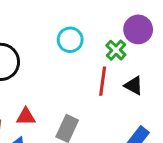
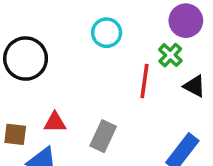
green cross: (116, 50) -> (170, 55), moved
black triangle: (134, 86) -> (194, 86), moved

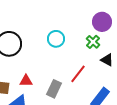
cyan circle: (107, 33) -> (56, 39), moved
red line: (144, 81) -> (78, 74), moved, turned 30

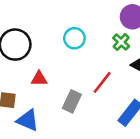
red triangle: (26, 81) -> (39, 79), moved

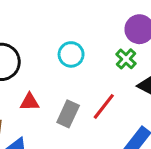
gray rectangle: (72, 101) -> (68, 114), moved

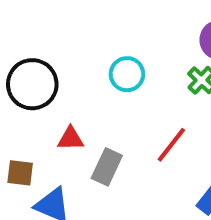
gray rectangle: (68, 114) -> (107, 167), moved

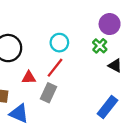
red line: (171, 145) -> (55, 68), moved

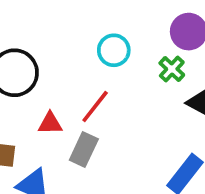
cyan circle: (59, 43) -> (114, 50), moved

